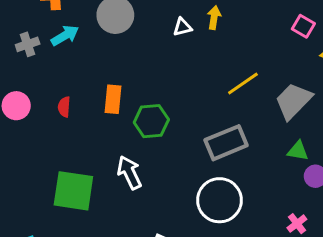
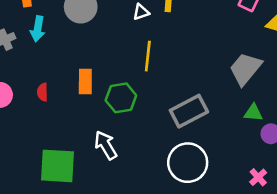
cyan arrow: (65, 36) -> (38, 29), turned 135
yellow line: (243, 83) -> (148, 56), moved, turned -44

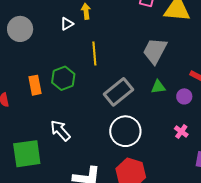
yellow line: (148, 56) -> (94, 53), moved
green hexagon: (121, 98) -> (63, 78), moved
green triangle: (253, 113) -> (158, 87), moved

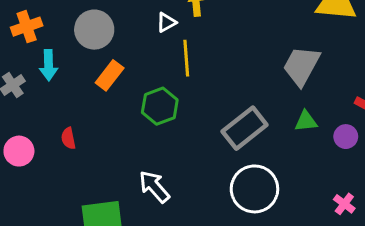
yellow line: (94, 53) -> (186, 58), moved
orange rectangle: (35, 85) -> (110, 75), moved, turned 48
pink cross: (181, 132) -> (344, 204), moved

